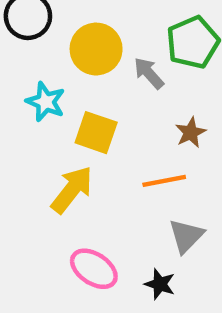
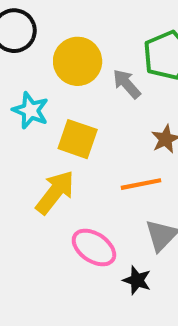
pink ellipse: (94, 269) -> (94, 248), moved

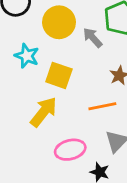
pink ellipse: (94, 248) -> (70, 150), turned -48

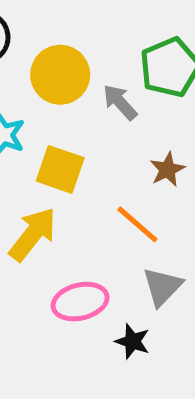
orange line: (102, 106) -> (137, 224), turned 52

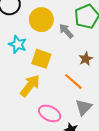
pink ellipse: (80, 302) -> (50, 113), turned 40

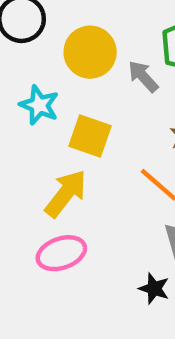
pink ellipse: (50, 113) -> (61, 253), moved, turned -45

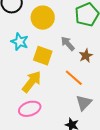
gray arrow: (143, 76) -> (68, 44), moved

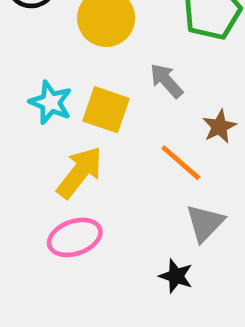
cyan star: (20, 42) -> (51, 102), moved
brown star: (86, 56) -> (219, 127), moved

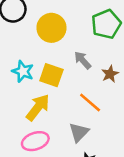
brown star: (219, 127) -> (110, 74), moved
gray triangle: (205, 223) -> (79, 132), moved

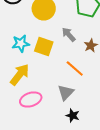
cyan star: (23, 71) -> (21, 44), turned -30
yellow arrow: (38, 107) -> (20, 74), moved

